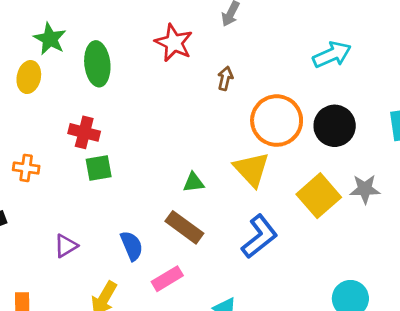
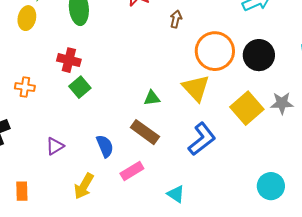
green square: (99, 168) -> (80, 87), turned -30

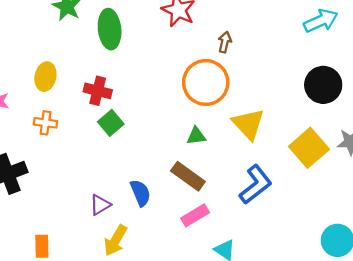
yellow ellipse: (27, 18) -> (45, 77), moved
orange circle: (215, 51) -> (206, 82), moved
purple triangle: (55, 146) -> (100, 205), moved
pink rectangle: (132, 171) -> (195, 215), moved

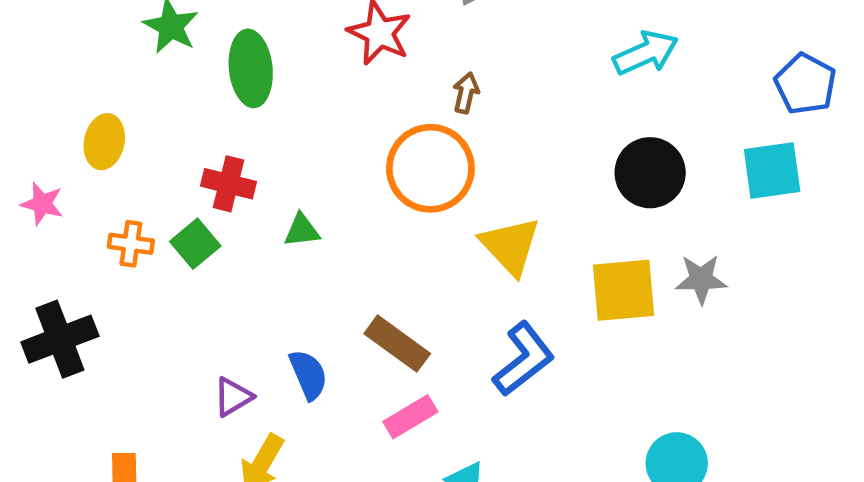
yellow ellipse: (45, 77) -> (104, 142), moved
green square: (111, 123) -> (195, 244), moved
green triangle: (196, 136) -> (302, 230), moved
yellow square: (309, 148) -> (623, 290), turned 36

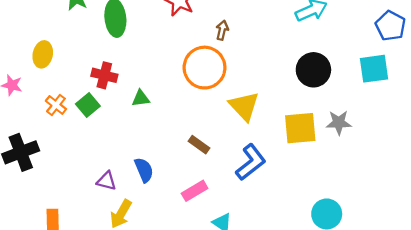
orange cross: (131, 244) -> (56, 105), turned 30
brown rectangle: (397, 344) -> (199, 145), moved, size x0.7
purple triangle: (233, 397) -> (107, 181), turned 45

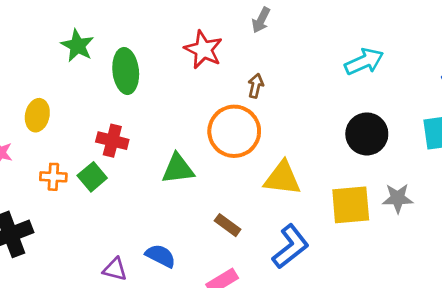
green triangle: (141, 98) -> (178, 169), moved, size x1.5
orange cross: (56, 105) -> (53, 177), turned -35
yellow triangle: (244, 106) -> (282, 178), turned -40
blue semicircle: (144, 170) -> (161, 256), turned -40

